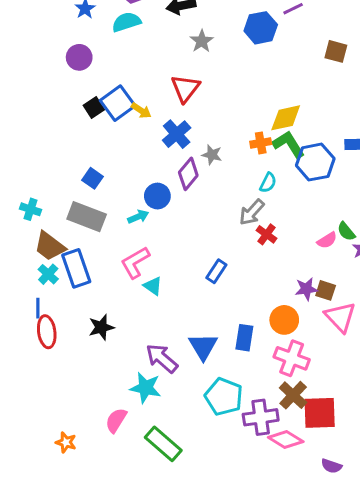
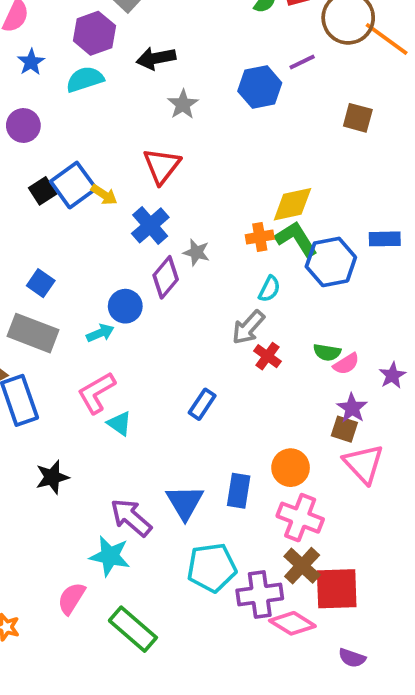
green semicircle: (346, 231) -> (327, 352), moved, turned -42
purple star: (306, 289) -> (352, 408), moved, turned -30
cyan pentagon: (224, 397) -> (212, 568), turned -30

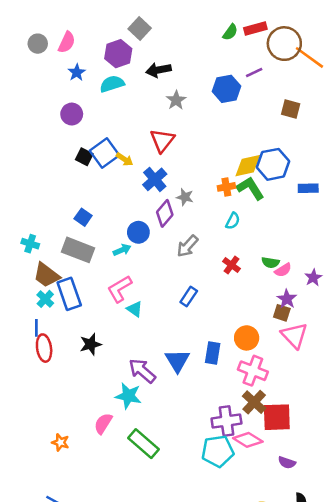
black square: (43, 191) -> (84, 157), turned -30
blue hexagon: (331, 262) -> (273, 164), moved
gray arrow: (248, 327) -> (187, 246), moved
cyan pentagon: (212, 568) -> (218, 451), moved

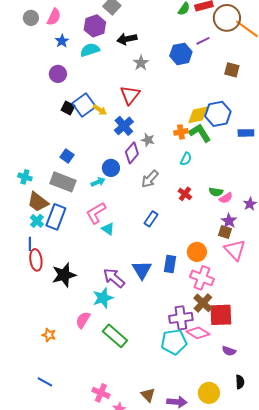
blue rectangle: (69, 294) -> (56, 217), turned 40
black star: (91, 344) -> (64, 275), moved, size x1.4
cyan star: (128, 396) -> (103, 298), turned -30

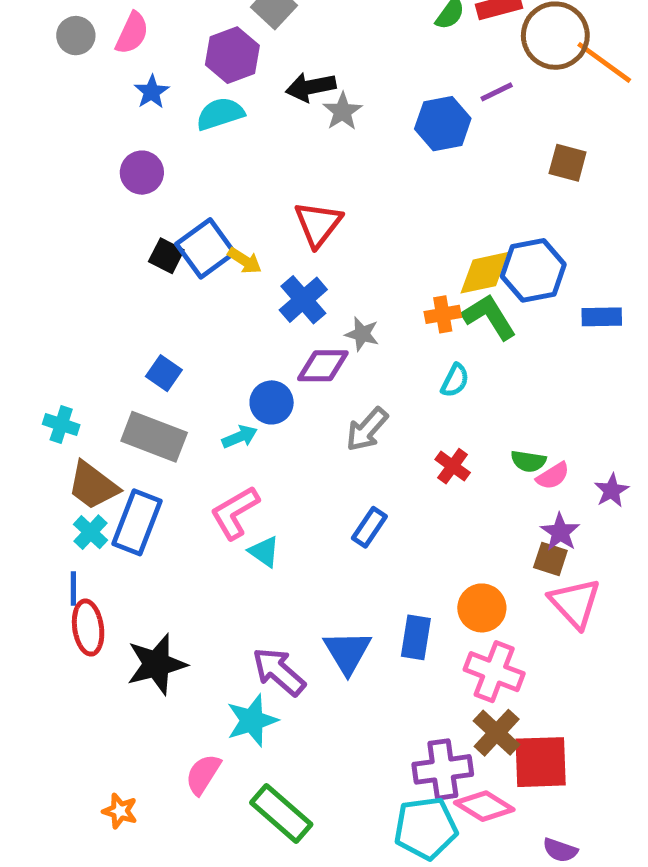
gray star: (141, 63) -> (342, 111), moved
purple diamond: (132, 153) -> (323, 366), turned 50

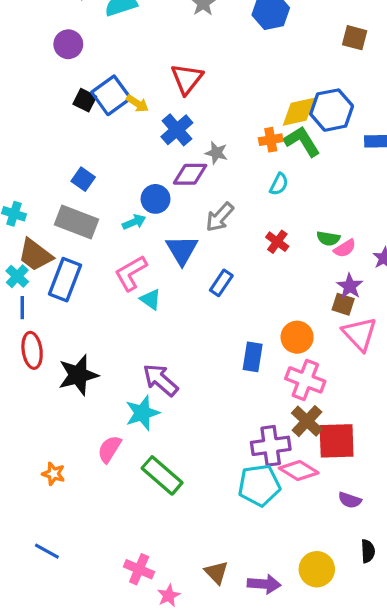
cyan cross: (91, 532) -> (17, 276), moved
blue line: (73, 588) -> (22, 308), moved
blue triangle: (347, 652) -> (182, 250), moved

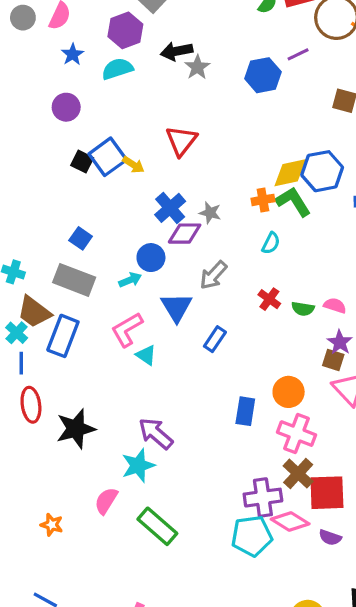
blue cross: (177, 130) -> (170, 208), moved
green semicircle: (328, 238) -> (303, 309), moved
pink semicircle: (345, 248) -> (335, 306), turned -130
purple semicircle: (350, 500) -> (330, 538), moved

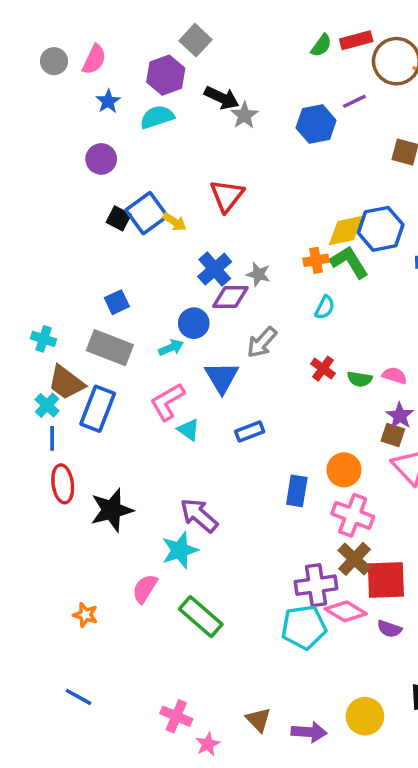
black arrow: (177, 51) -> (222, 98), turned -144
blue square: (81, 238) -> (117, 302), turned 30
blue rectangle: (215, 339) -> (250, 431), moved, turned 35

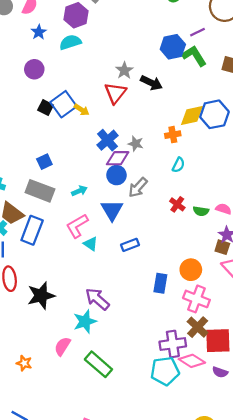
black arrow: (222, 98) -> (151, 83), moved
gray star: (244, 115) -> (124, 70), moved
green L-shape: (349, 262) -> (194, 56), moved
blue circle: (194, 323) -> (116, 175), moved

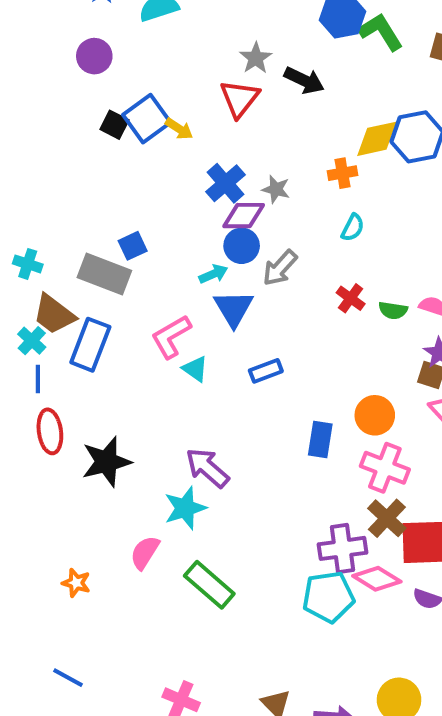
blue square: (44, 162) -> (133, 246), moved
cyan arrow: (79, 191) -> (213, 274), moved

